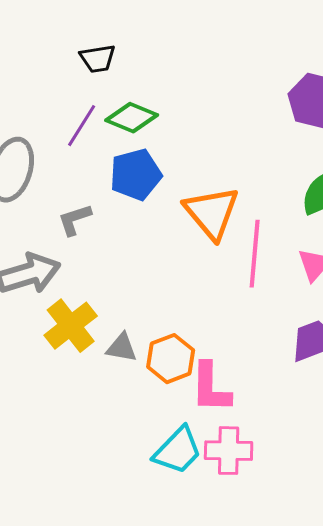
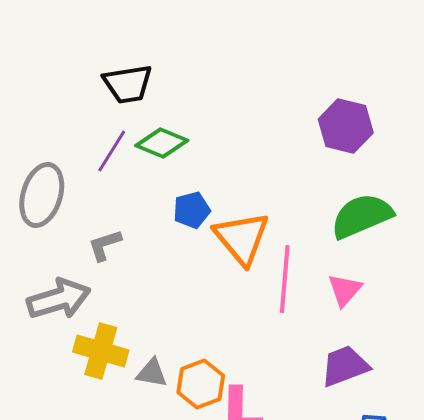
black trapezoid: (98, 59) -> (128, 84), size x1.4
blue pentagon: (136, 175) -> (192, 210), moved, size x0.7
yellow cross: (71, 326) -> (101, 351), turned -36

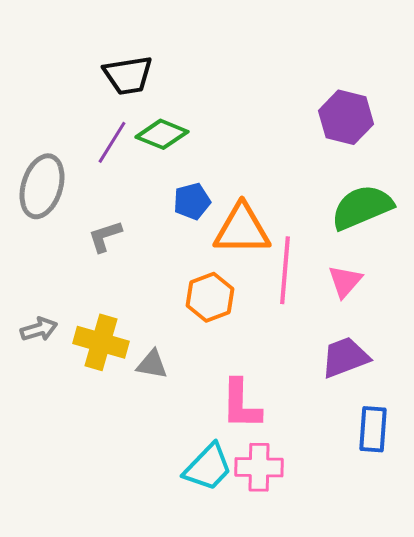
orange triangle: (242, 238) -> (242, 229), turned -50
gray arrow: (59, 299) -> (39, 329), moved, size x0.6
orange hexagon: (201, 384) -> (210, 297), moved

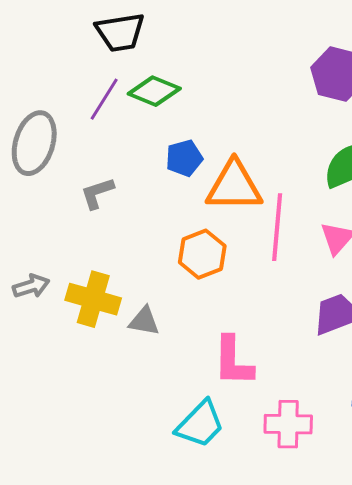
pink cross: (259, 467) -> (288, 424), moved

